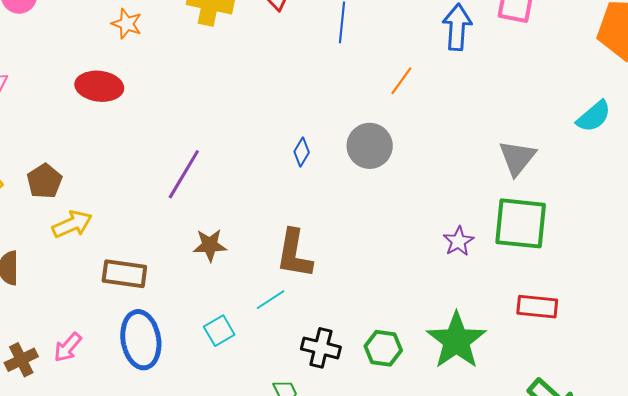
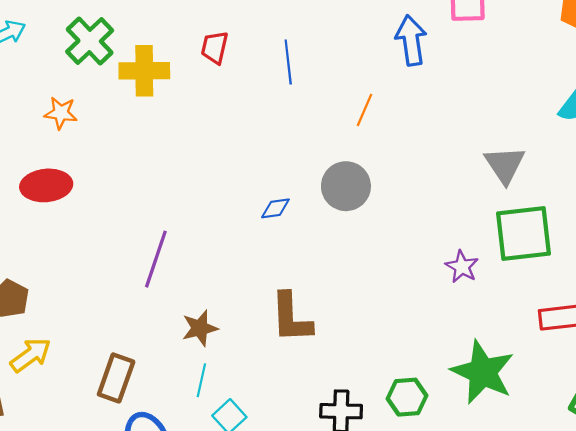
blue diamond: (302, 152) -> (275, 208), turned 64
yellow arrow: (72, 224) -> (31, 355), moved
brown rectangle: (124, 274) -> (116, 378), turned -66
cyan line: (271, 300) -> (201, 380), moved, turned -32

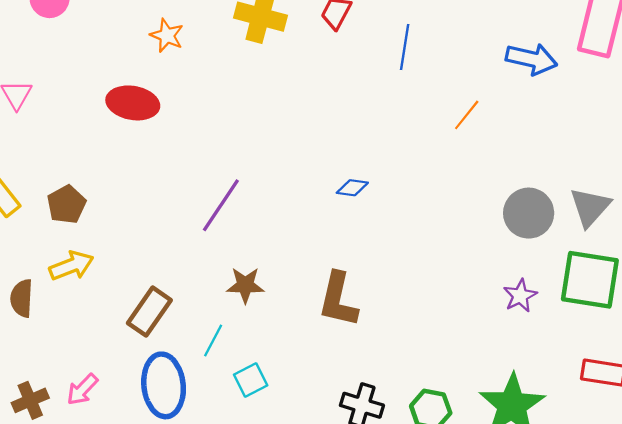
blue arrow: (411, 40) -> (531, 59), turned 96
gray circle: (346, 186) -> (529, 213), moved
cyan line: (201, 380) -> (213, 341), moved

